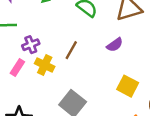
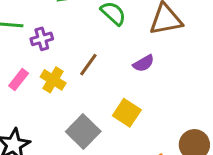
purple cross: (31, 45) -> (42, 39), moved
yellow square: (128, 86) -> (127, 113), moved

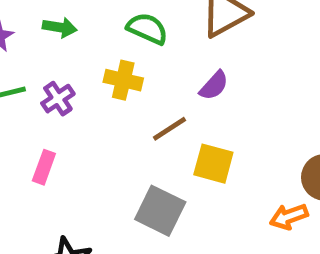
brown line: (88, 65) -> (170, 129), moved, turned 40
yellow cross: (53, 80) -> (123, 80), moved

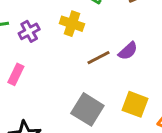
purple semicircle: (214, 86) -> (128, 51), moved
yellow square: (213, 164) -> (135, 104), moved

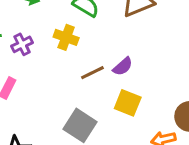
yellow square: (135, 104) -> (128, 103), moved

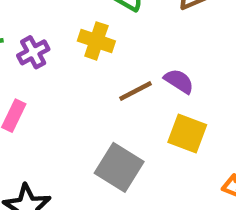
purple semicircle: (123, 66) -> (179, 81), turned -105

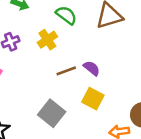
yellow cross: (96, 41) -> (47, 40), turned 30

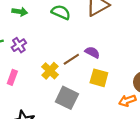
yellow cross: (47, 40) -> (50, 71), moved

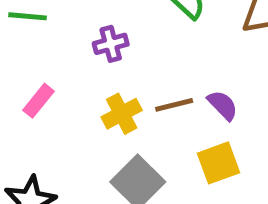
purple cross: (19, 45) -> (111, 44), moved
yellow square: (99, 78) -> (218, 163), turned 36

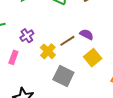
purple cross: (111, 44) -> (27, 36), moved

